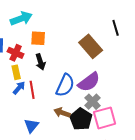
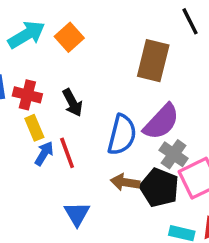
orange square: (38, 38) -> (69, 37), moved, turned -35
brown rectangle: (91, 46) -> (153, 61), turned 65

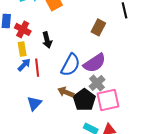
brown rectangle: (153, 61) -> (98, 27), size x0.7

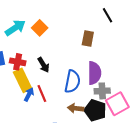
yellow rectangle: (22, 49) -> (23, 80), size x1.6
purple semicircle: (95, 63) -> (94, 73), turned -40
gray cross: (97, 83) -> (102, 91), turned -35

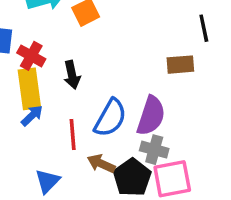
brown rectangle: (88, 39) -> (180, 65), moved, turned 56
red line: (42, 93) -> (73, 134), moved

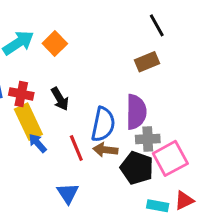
blue arrow: (32, 116) -> (38, 143), turned -70
brown arrow: (101, 164) -> (105, 150), moved

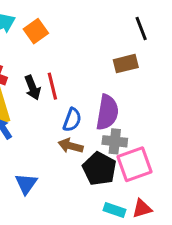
blue semicircle: (103, 124) -> (72, 120), size x0.7
red line: (76, 148) -> (52, 86), moved

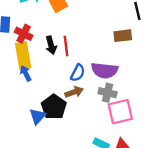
purple semicircle: (107, 112) -> (105, 70), turned 80
brown arrow: (71, 146) -> (74, 92), turned 138
black pentagon: (99, 169) -> (54, 107), moved

